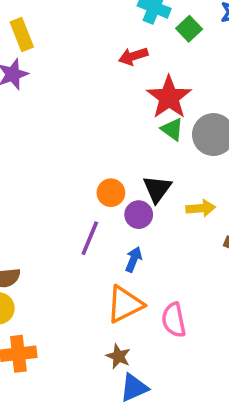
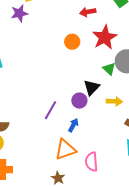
green triangle: (172, 129) -> (109, 69), moved
orange circle: (111, 193) -> (72, 42), moved

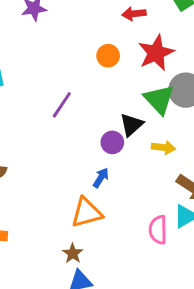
green triangle: (109, 69) -> (159, 99), size x1.6
purple line: (51, 110) -> (62, 105), moved
pink semicircle: (91, 162) -> (158, 230), moved

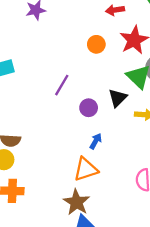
purple circle: (112, 142) -> (89, 108), moved
brown star: (73, 253) -> (76, 202), size x1.6

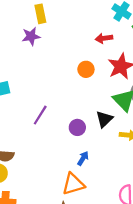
purple line: (62, 85) -> (40, 115), moved

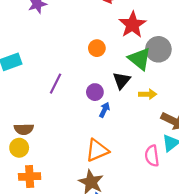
orange circle: (86, 69) -> (97, 48), moved
blue arrow: (83, 158) -> (104, 110), moved

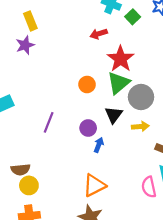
gray circle: (158, 49) -> (141, 97), moved
green triangle: (140, 59) -> (119, 83), moved, turned 45
yellow circle: (19, 148) -> (29, 185), moved

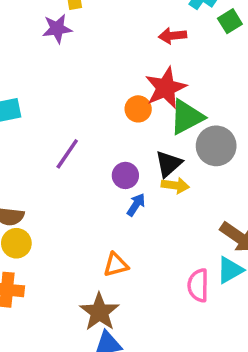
red star: (121, 59) -> (166, 88), moved
yellow arrow: (140, 126) -> (175, 185), moved
orange triangle: (94, 185) -> (116, 265), size x0.7

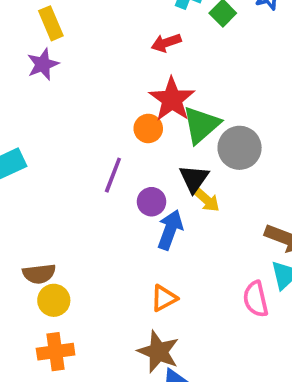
purple line: (67, 154) -> (113, 175), moved
yellow arrow: (175, 185) -> (206, 200), turned 48
blue arrow: (136, 205) -> (170, 230), size x1.5

